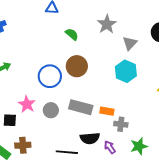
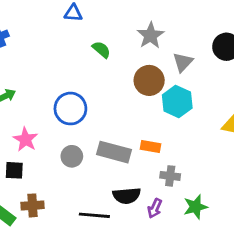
brown circle: (77, 66) -> (149, 80), moved
pink star: (27, 104) -> (25, 139), moved
orange rectangle: (107, 111) -> (151, 146), moved
purple arrow: (110, 147) -> (155, 208), turned -120

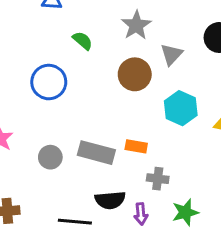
cyan hexagon: (177, 102) -> (181, 108), moved
blue circle: (70, 109) -> (49, 82), moved
purple arrow: (155, 208) -> (141, 214), turned -30

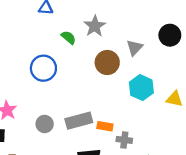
gray star: (136, 25) -> (95, 26), moved
orange rectangle: (136, 146) -> (105, 126), moved
gray rectangle: (96, 153) -> (79, 121), turned -30

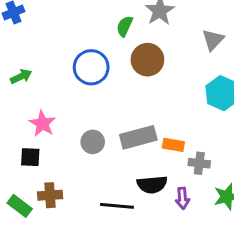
green semicircle: (69, 37) -> (125, 26), turned -105
brown circle: (107, 63) -> (147, 60), moved

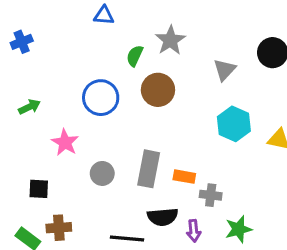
pink star: (42, 124) -> (65, 142), moved
gray rectangle: (138, 137) -> (149, 169), turned -64

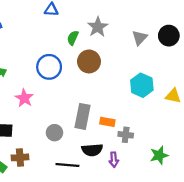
gray triangle: (225, 70) -> (140, 38), moved
gray circle: (102, 173) -> (54, 133), moved
green star: (239, 229) -> (159, 155), moved

